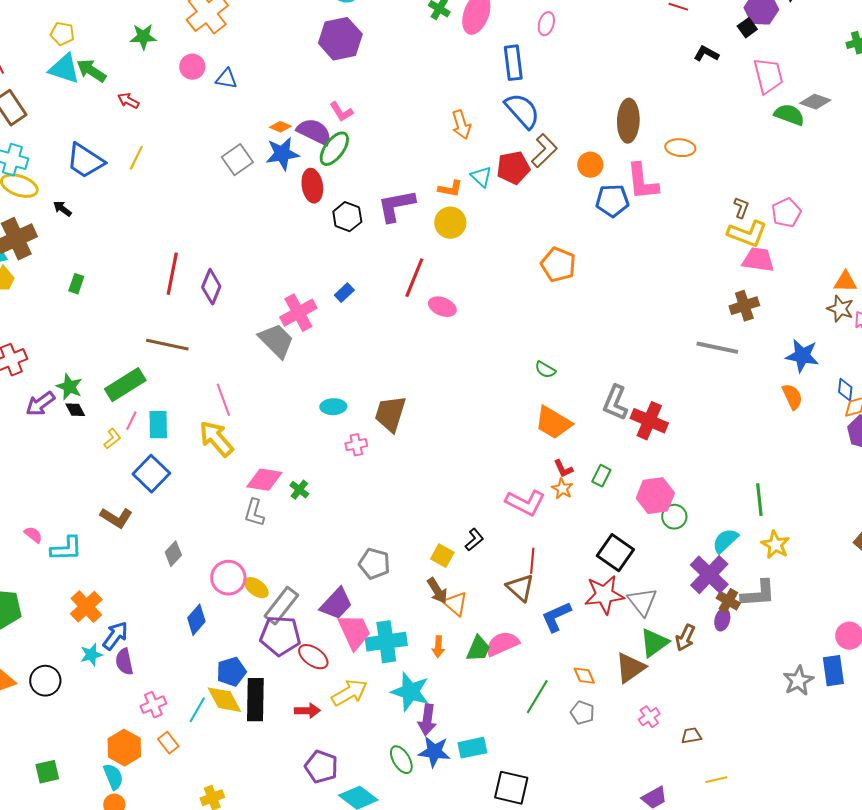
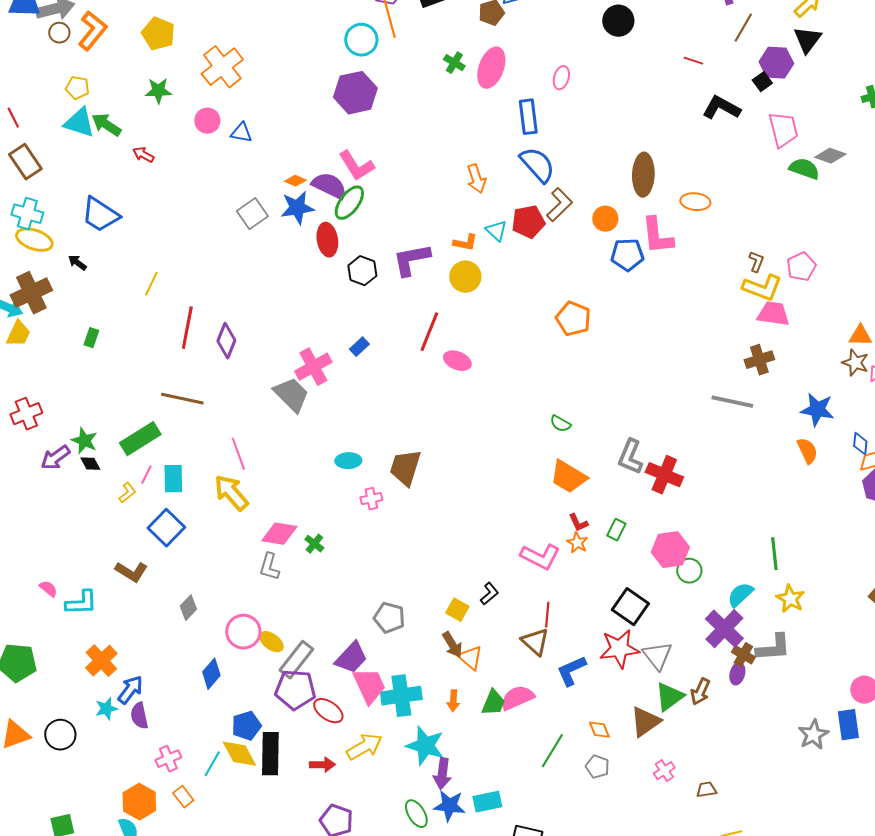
black L-shape: (706, 54) -> (721, 108), size x1.5
pink L-shape: (341, 112) -> (356, 166), size x1.5
yellow line: (136, 158) -> (151, 284), moved

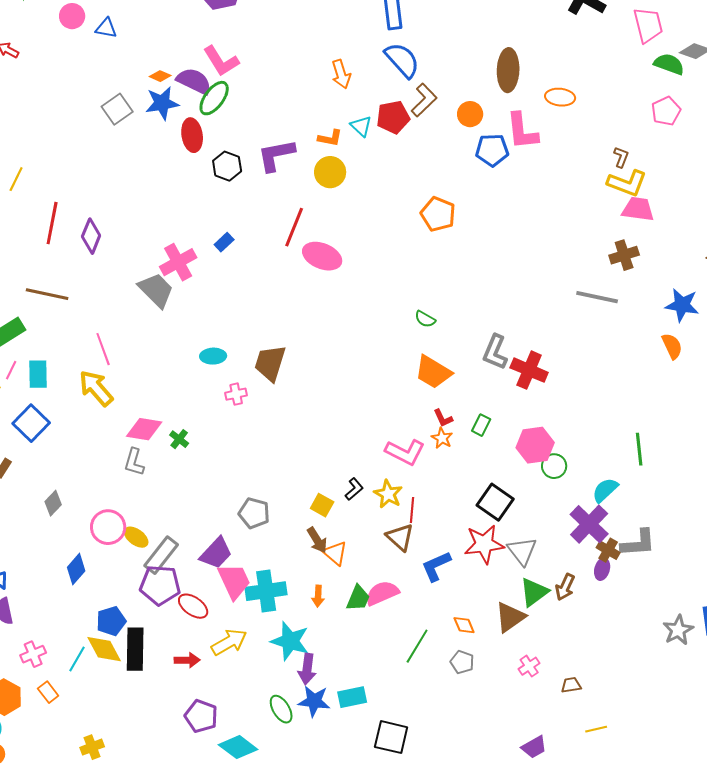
pink pentagon: (801, 267) -> (666, 111), moved
pink ellipse: (457, 361) -> (322, 256), size x1.4
yellow star: (790, 599) -> (388, 494), moved

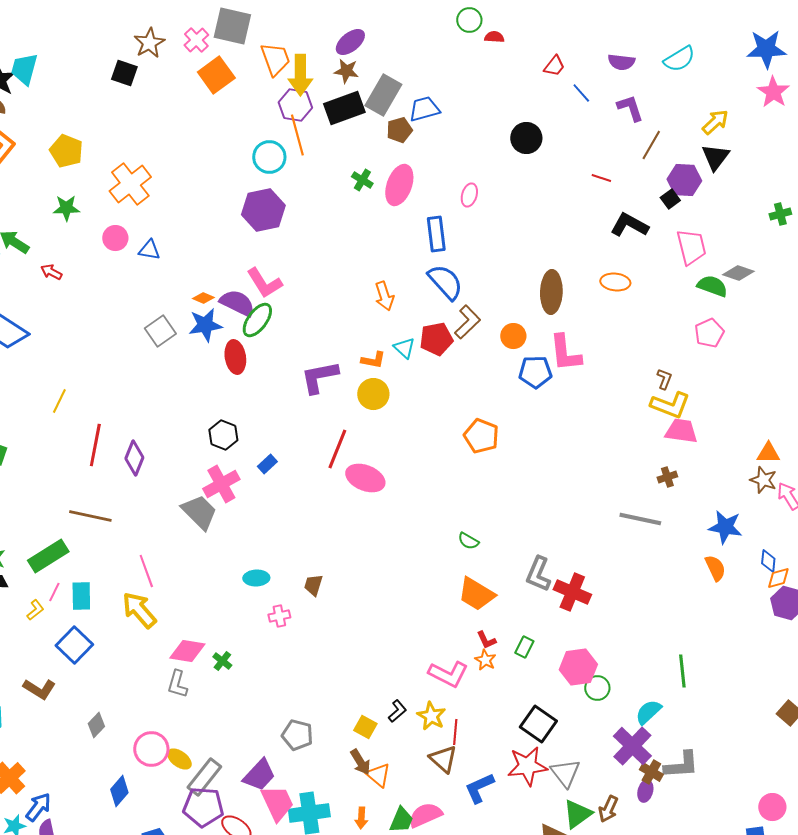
orange ellipse: (560, 97) -> (615, 282), moved
black hexagon: (227, 166) -> (223, 435), moved
brown cross: (624, 255) -> (667, 477), size x0.7
brown trapezoid: (270, 363) -> (313, 585), size x0.6

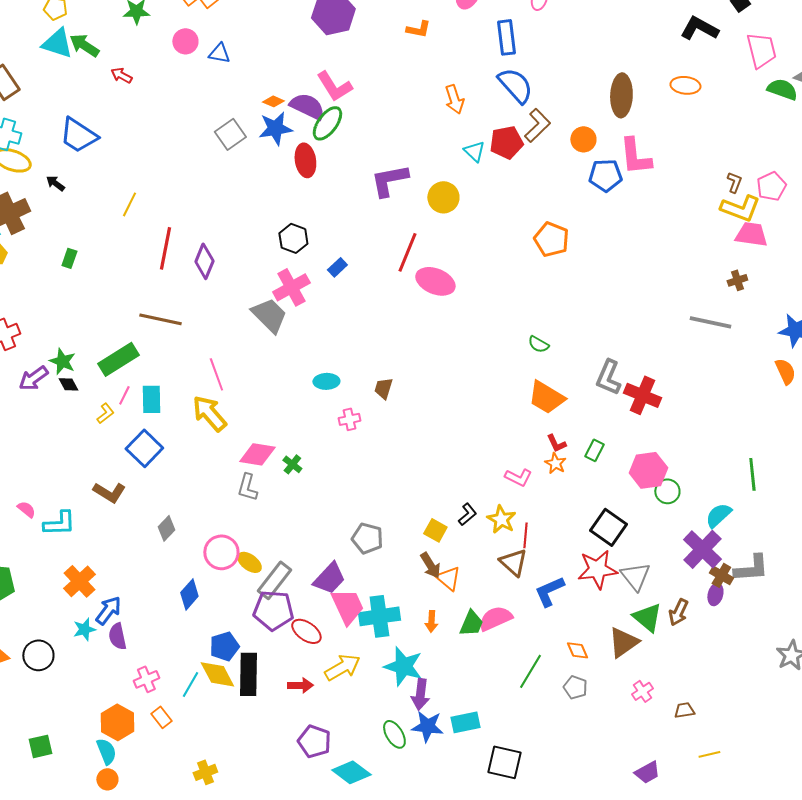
pink pentagon: (709, 333) -> (771, 186), moved
orange L-shape: (373, 360) -> (418, 29), moved
pink L-shape: (448, 674) -> (518, 477), size x0.7
green triangle: (577, 814) -> (647, 617), turned -44

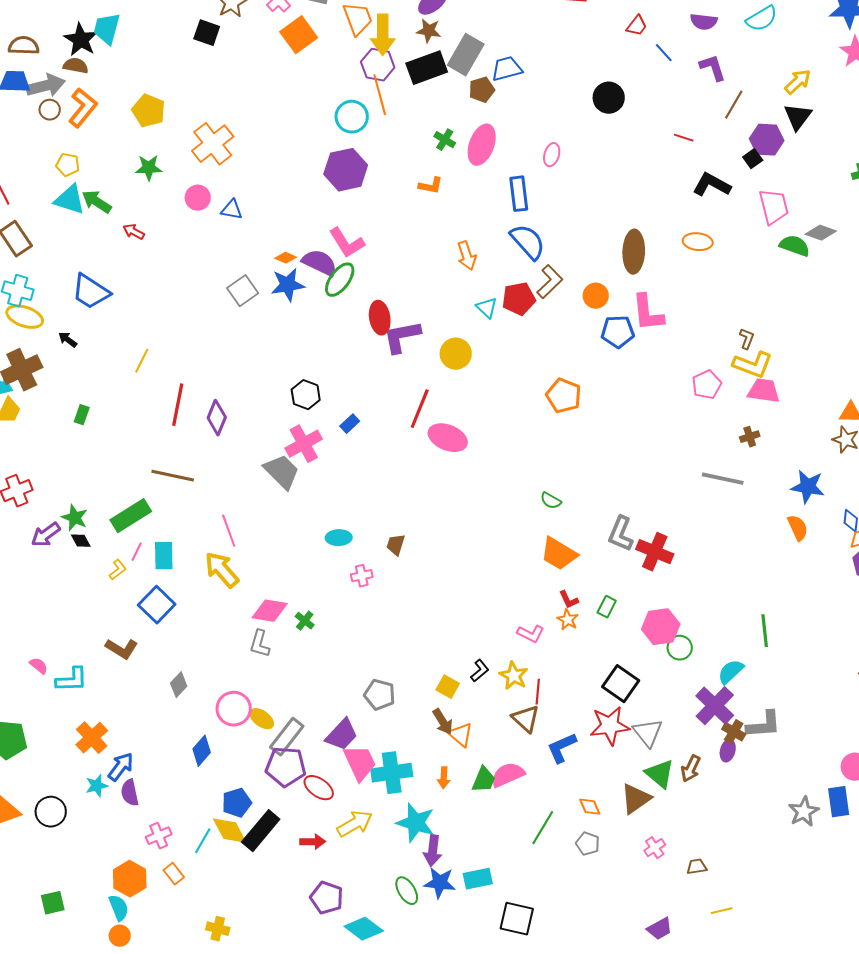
red ellipse: (305, 160) -> (380, 318), moved
pink pentagon: (771, 186) -> (707, 385), moved
black rectangle: (248, 674) -> (261, 831), turned 39
yellow cross: (205, 772) -> (218, 929), turned 35

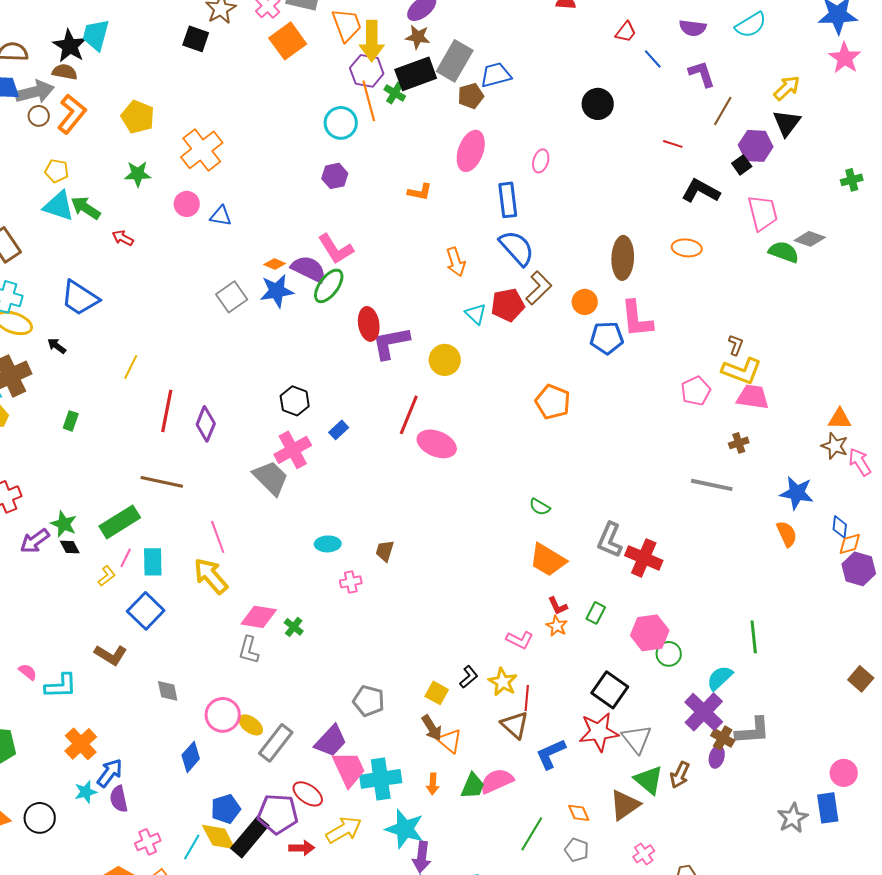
green cross: (445, 140) -> (395, 93), moved
purple hexagon: (346, 170) -> (335, 176), size x0.6
gray diamond: (179, 685) -> (168, 691), turned -55
purple pentagon: (286, 767) -> (278, 814), moved

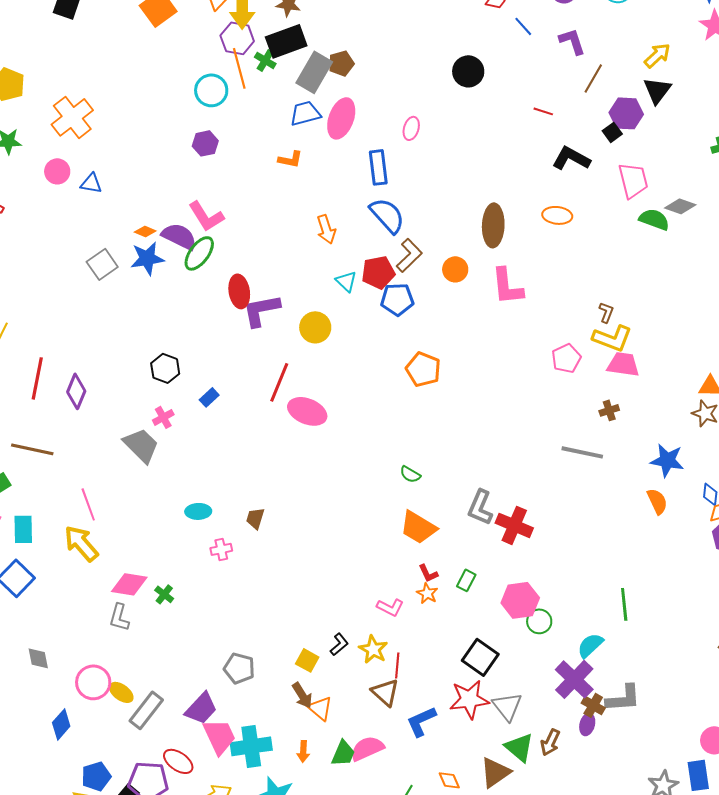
gray rectangle: (455, 61) -> (314, 72), moved
blue trapezoid: (496, 75) -> (305, 113), moved
blue pentagon: (607, 338) -> (397, 299), moved
pink cross: (293, 450) -> (163, 417), size x0.6

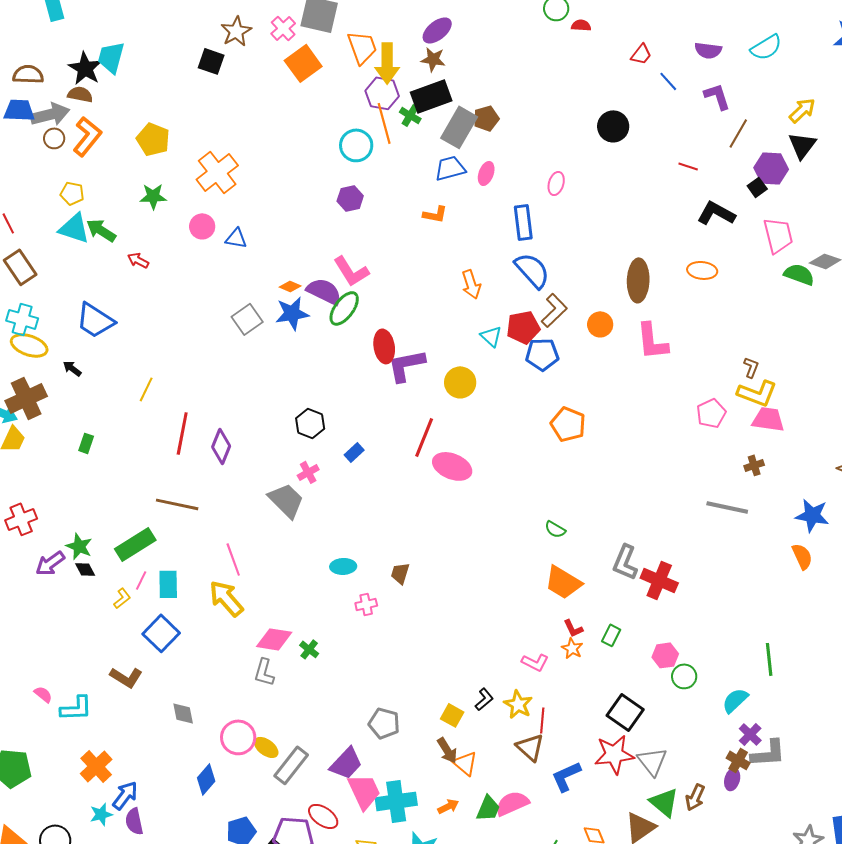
pink ellipse: (341, 118) -> (486, 173), size x0.6
pink hexagon: (520, 600) -> (665, 655), size x0.7
purple cross: (574, 679) -> (750, 734), moved, size x0.6
orange arrow: (303, 751) -> (448, 806), turned -120

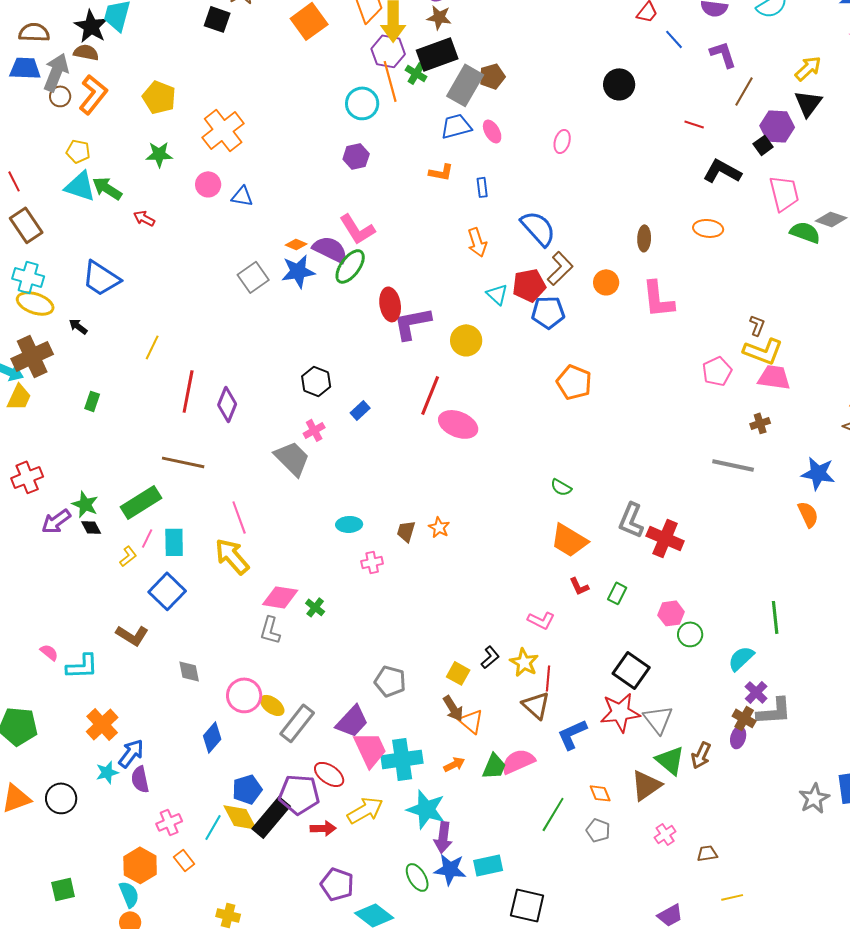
gray arrow: (50, 114) -> (56, 72), turned -54
pink ellipse: (486, 173) -> (492, 131), turned -50
blue rectangle: (523, 222) -> (482, 187), moved, size x0.6
brown ellipse: (638, 280) -> (644, 238), size x0.6
orange star: (572, 648) -> (439, 527), moved

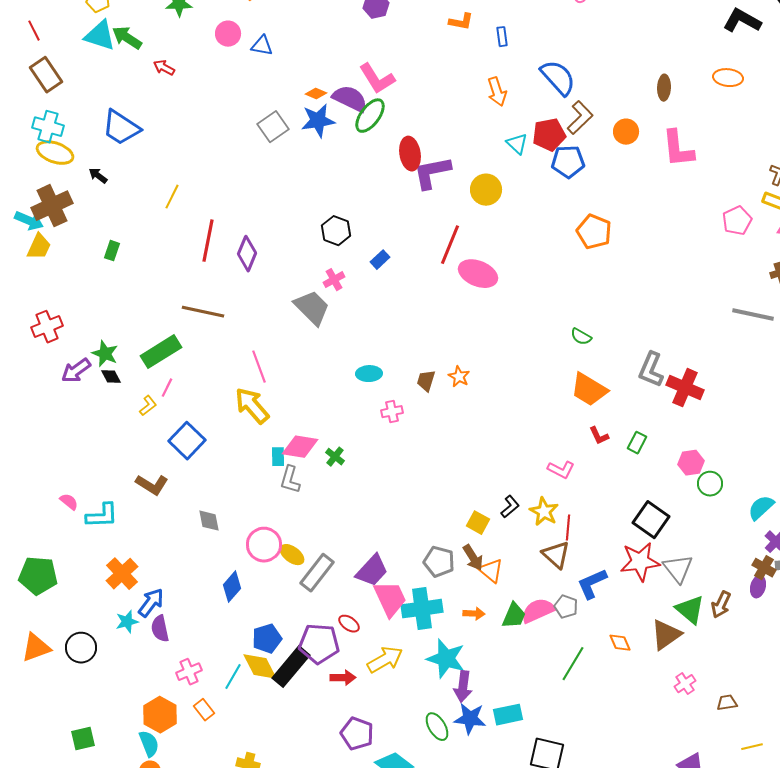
cyan rectangle: (174, 542) -> (278, 457), moved, size x0.7
gray pentagon: (390, 681) -> (439, 562), moved
orange arrow: (454, 764) -> (474, 614), turned 30
red ellipse: (329, 774) -> (349, 624), size x0.7
gray pentagon: (598, 830) -> (566, 607), moved

